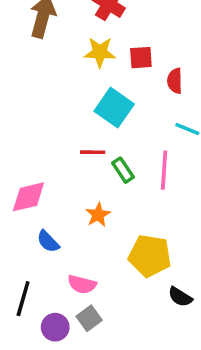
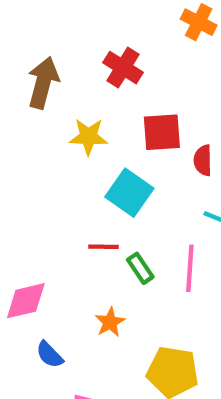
yellow star: (100, 52) -> (88, 137), moved
red square: (141, 58) -> (162, 132), size x1.4

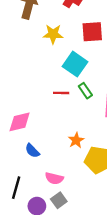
green rectangle: (140, 268) -> (85, 91), moved
orange star: (110, 322) -> (76, 140), moved

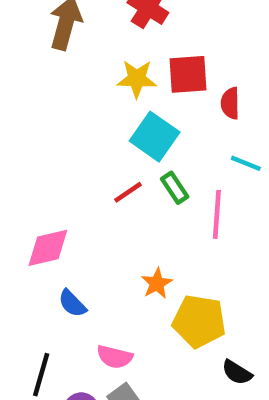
yellow star: (53, 34) -> (137, 79), moved
red line: (61, 93) -> (128, 192), turned -35

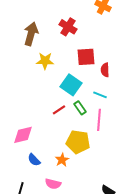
yellow star: (137, 79) -> (45, 61), moved
cyan line: (246, 163) -> (100, 95), moved
orange star: (157, 283) -> (62, 160), moved
yellow pentagon: (199, 321) -> (78, 142), moved

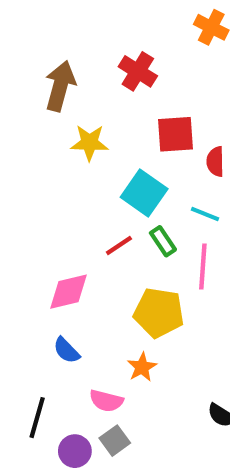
pink diamond: (23, 135) -> (69, 292), moved
orange star: (62, 160) -> (142, 367), moved

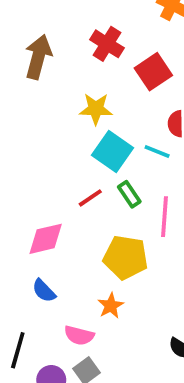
red square: (176, 134) -> (153, 72), moved, turned -30
yellow star: (90, 143) -> (96, 109), moved
cyan line: (205, 214) -> (157, 152), moved

